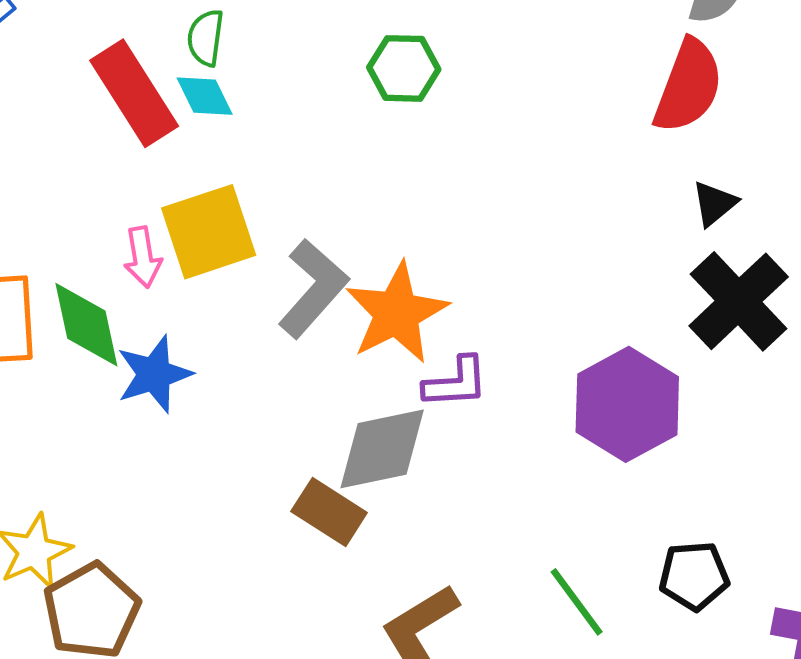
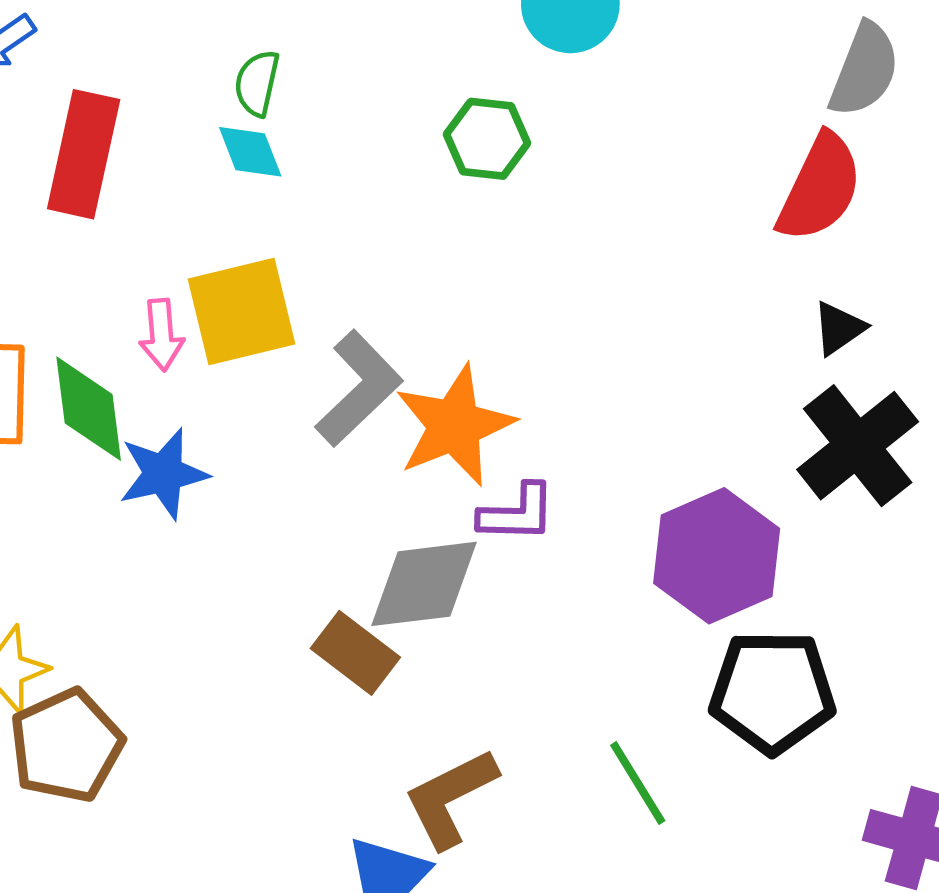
red rectangle: (134, 93) -> (84, 154), moved, turned 40
black pentagon: (694, 576) -> (772, 692), moved, size x1.5

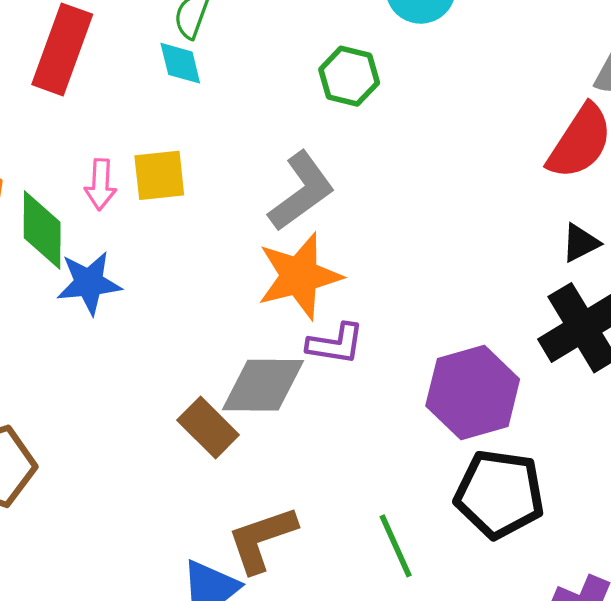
yellow square: (241, 311) -> (159, 175), size x0.7
gray L-shape: (359, 388) -> (301, 191), moved

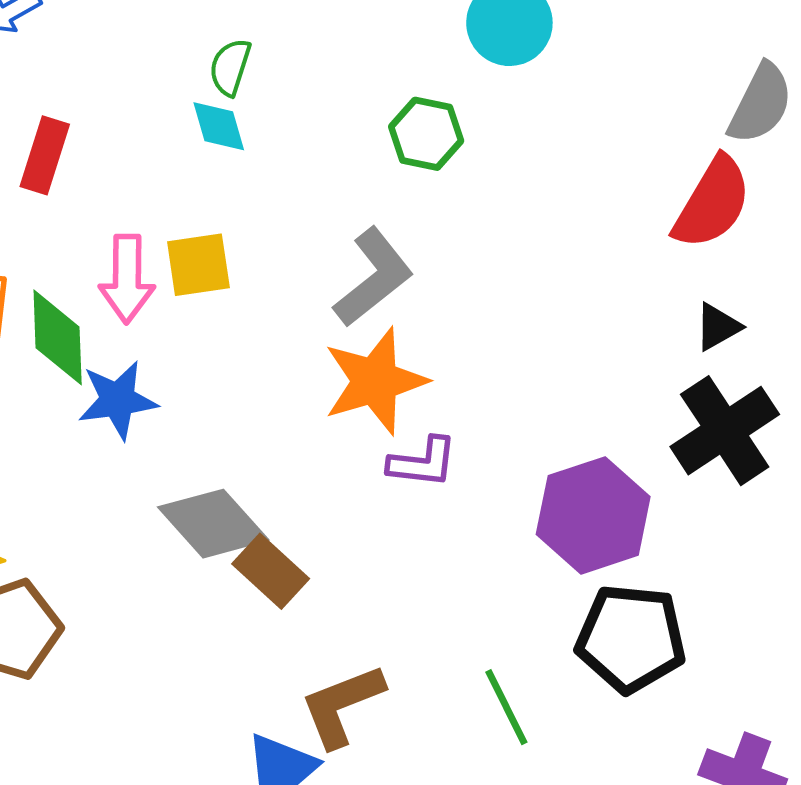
red rectangle: (62, 49) -> (45, 155), moved, size x0.7
pink arrow: (101, 184) -> (127, 279), size x1.4
gray diamond: (263, 385) -> (213, 524), moved, turned 50

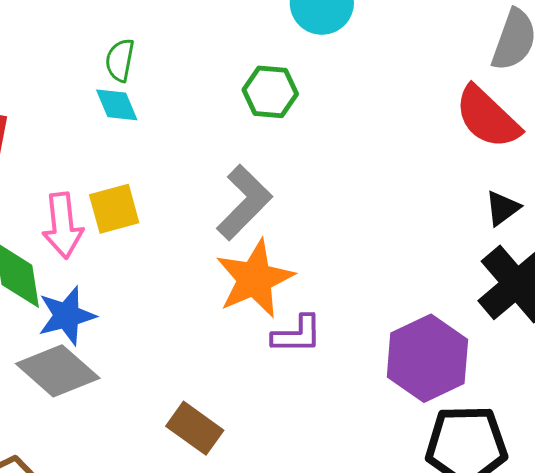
red semicircle: (712, 203) -> (487, 117), turned 110
gray diamond: (213, 524) -> (58, 371), moved

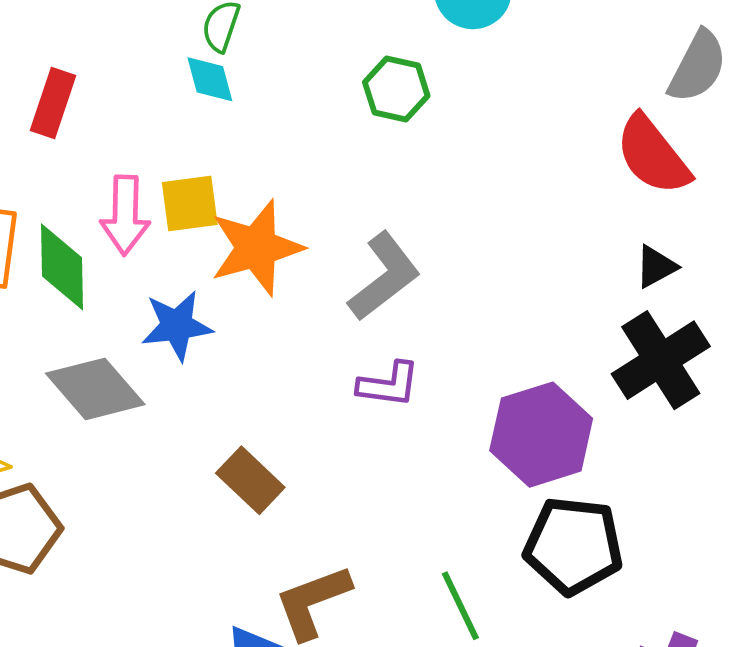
gray L-shape: (244, 202) -> (384, 277), moved
orange star: (255, 279) -> (256, 248), moved
blue star: (67, 316) -> (177, 326), moved

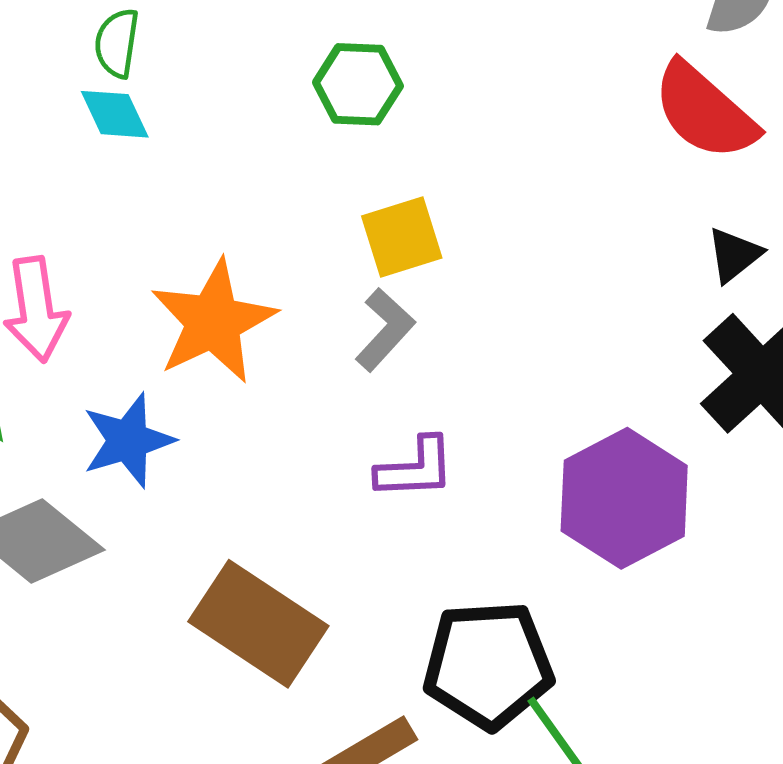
yellow square: (190, 204) -> (402, 237), moved
gray L-shape: (384, 277) -> (385, 330), size x0.7
brown rectangle: (250, 480) -> (258, 624), size x1.5
black pentagon: (573, 546) -> (488, 665), moved

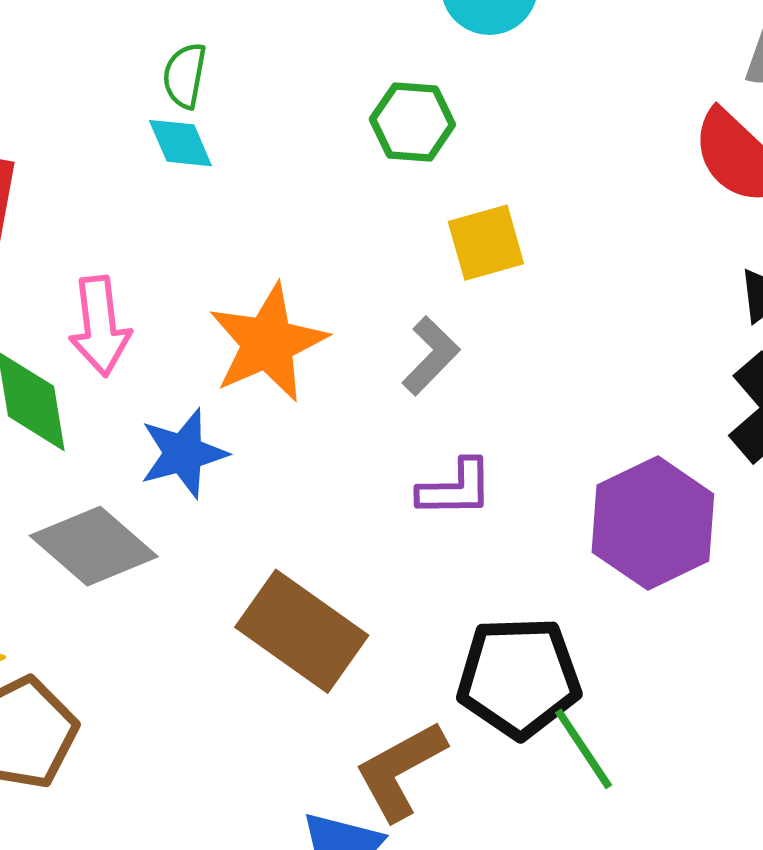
yellow square: (402, 237) -> (486, 243), moved

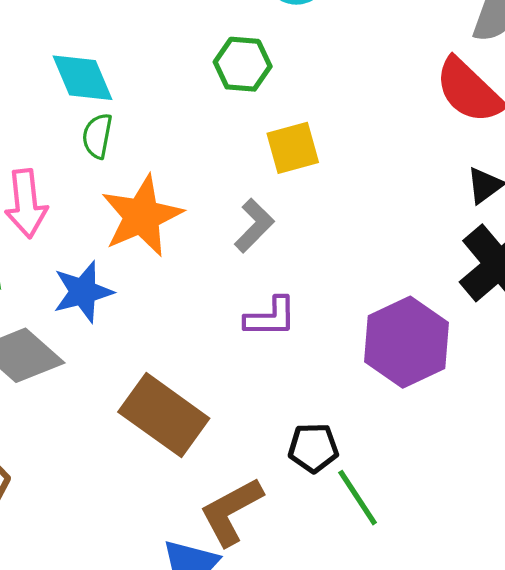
green semicircle: (185, 76) -> (97, 136), moved
cyan diamond: (180, 143) -> (82, 78), size x1.4
black pentagon: (519, 677) -> (313, 448), size x0.6

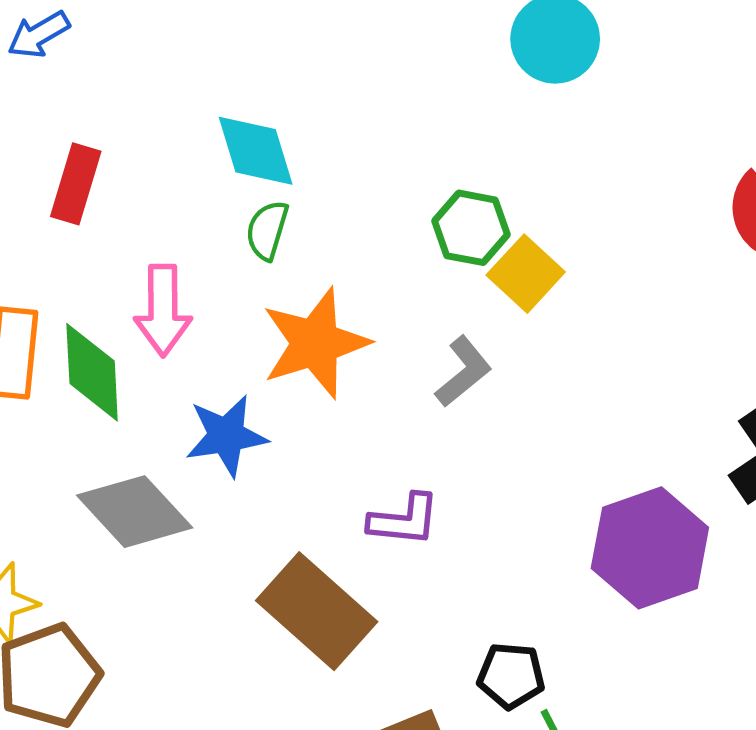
green hexagon: (243, 64) -> (471, 228), moved
yellow square: (293, 148) -> (526, 274), turned -38
purple L-shape: (271, 317) -> (404, 520), moved

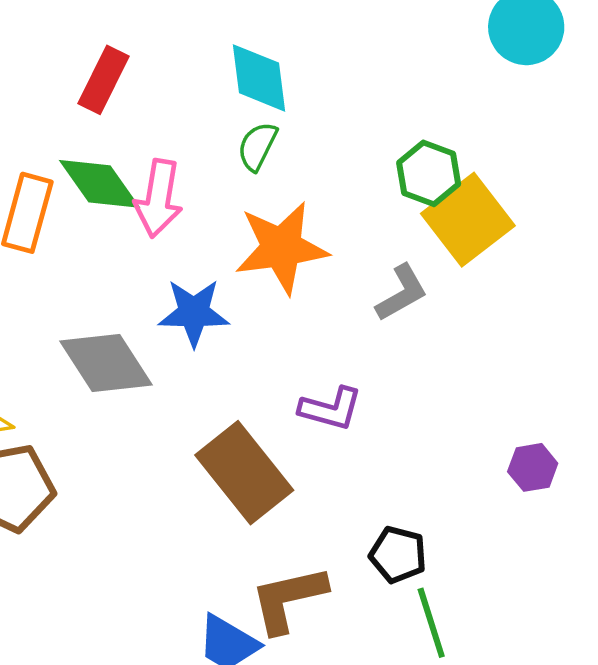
yellow square: (526, 274) -> (468, 220), size x1.4
green diamond: (92, 372) -> (100, 184), moved, turned -42
purple hexagon: (650, 548) -> (533, 467), size x0.5

